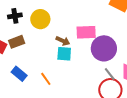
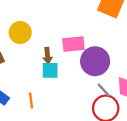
brown arrow: (63, 41) -> (48, 56), turned 64
orange line: (46, 79) -> (31, 100), turned 32

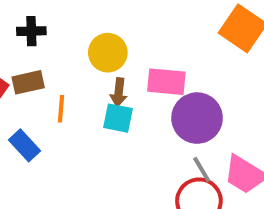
yellow circle: (20, 33) -> (108, 53), moved
orange line: (31, 100) -> (61, 109), moved

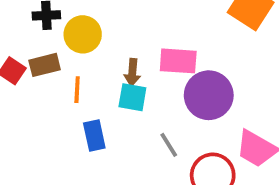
yellow circle: (108, 53) -> (83, 34), moved
blue rectangle: (25, 145) -> (94, 136), moved, turned 32
gray line: (202, 169) -> (169, 145), moved

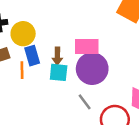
purple circle: (209, 95) -> (92, 69), moved
blue rectangle: (94, 136) -> (32, 56), moved

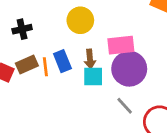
yellow circle: (23, 34) -> (80, 20), moved
orange line: (22, 70) -> (45, 67), moved

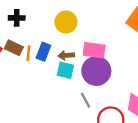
brown arrow: (90, 59) -> (66, 55), turned 77
blue rectangle: (62, 61) -> (43, 52), turned 30
brown rectangle: (27, 64) -> (14, 48), turned 36

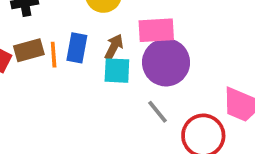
brown rectangle: (14, 48) -> (29, 50), turned -30
brown arrow: (66, 55) -> (114, 47), turned 133

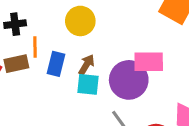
pink rectangle: (156, 30) -> (149, 62), moved
orange line: (54, 55) -> (35, 47), moved

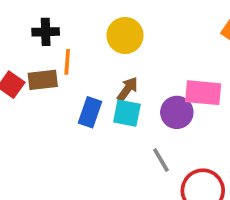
blue rectangle: (56, 64) -> (90, 112), moved
purple circle: (129, 80) -> (177, 112), size x0.7

